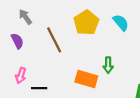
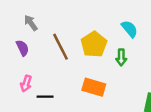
yellow pentagon: (86, 23) -> (94, 44), moved
green arrow: (108, 65) -> (121, 57), moved

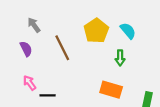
yellow pentagon: (94, 44) -> (96, 31), moved
pink arrow: (26, 84) -> (29, 83), turned 126
orange rectangle: (94, 87) -> (111, 90), moved

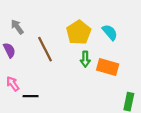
green arrow: (120, 58) -> (85, 59), moved
orange rectangle: (111, 90) -> (108, 67), moved

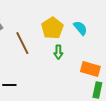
orange rectangle: (108, 67) -> (90, 69), moved

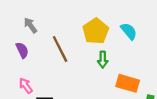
orange rectangle: (90, 69) -> (128, 83), moved

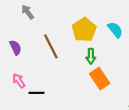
gray arrow: (30, 25) -> (28, 12), moved
orange rectangle: (128, 83) -> (100, 79), moved, turned 40

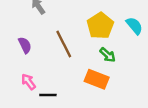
green arrow: (91, 56) -> (108, 55), turned -48
orange rectangle: (100, 79) -> (97, 79), moved, turned -35

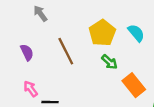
orange rectangle: (97, 79) -> (134, 85), moved, turned 30

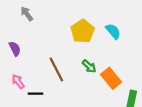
brown line: (66, 51) -> (56, 70), moved
green arrow: (109, 62) -> (89, 66), moved

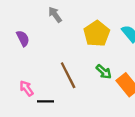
gray arrow: (27, 14) -> (55, 15), moved
purple semicircle: (15, 49) -> (23, 38), moved

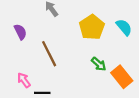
brown line: (68, 75) -> (49, 54), moved

